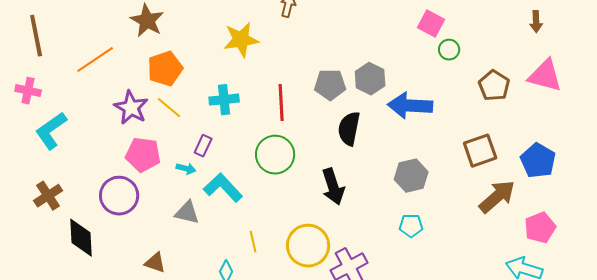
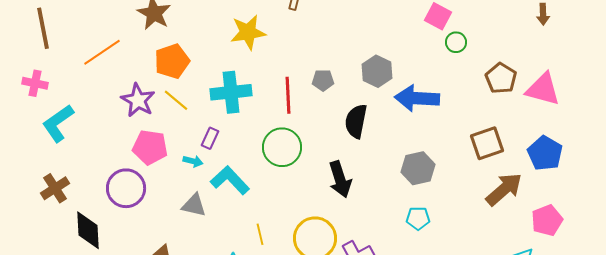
pink triangle: (545, 76) -> (543, 89), moved
gray pentagon: (330, 85) -> (323, 80), moved, size x0.7
cyan cross: (224, 100) -> (231, 92), size x1.4

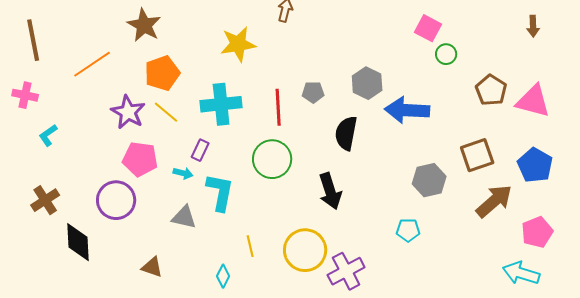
cyan L-shape: (58, 123) -> (48, 135), size x0.6
gray hexagon: (418, 168) -> (429, 180), moved
cyan L-shape: (230, 180) -> (220, 192), turned 54

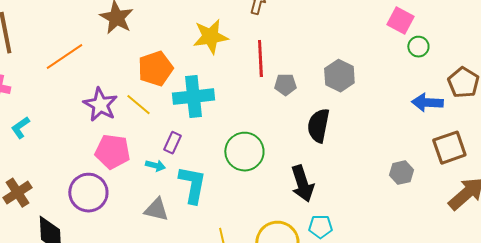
orange pentagon: (162, 73) -> (155, 69), moved
red line: (278, 107) -> (260, 59), moved
blue arrow: (407, 110) -> (427, 103), moved, size x0.7
gray hexagon: (429, 180) -> (401, 173), size x0.7
cyan pentagon: (408, 230) -> (320, 227), moved

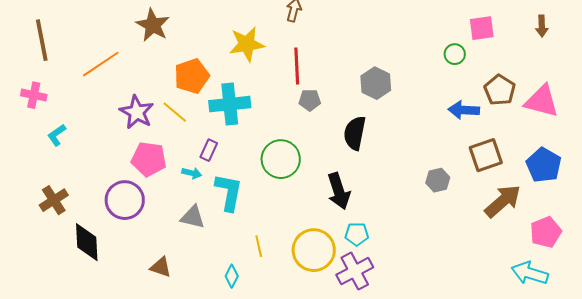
pink square: (400, 21) -> (482, 28), moved, turned -36
gray pentagon: (285, 85) -> (310, 100), moved

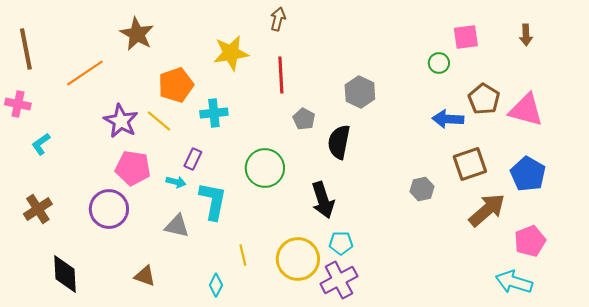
gray pentagon: (310, 100) -> (304, 119), moved, turned 30
cyan cross: (230, 104) -> (214, 113), size x0.7
black diamond: (87, 242) -> (65, 274), moved

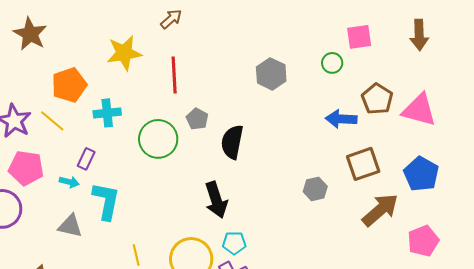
brown arrow: (278, 19) -> (171, 19), turned 35
brown arrow: (526, 35) -> (419, 35), size x1.4
gray hexagon: (360, 92) -> (271, 74), moved
green circle: (265, 168) -> (158, 139), moved

